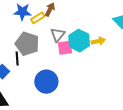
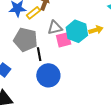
gray triangle: (58, 35) -> (55, 28), turned 42
black line: (17, 59) -> (39, 54), moved

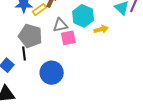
cyan hexagon: (77, 31) -> (83, 16), moved
black line: (39, 54) -> (24, 53), moved

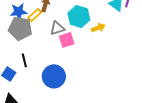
gray pentagon: (30, 36) -> (20, 29), moved

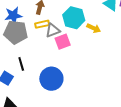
yellow rectangle: (35, 15) -> (42, 24), moved, turned 32
yellow arrow: (98, 28) -> (94, 28), turned 48

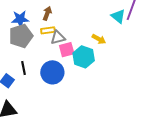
cyan hexagon: (74, 18) -> (84, 57), moved
gray pentagon: (16, 32) -> (21, 36), turned -30
blue circle: (51, 79) -> (52, 72), moved

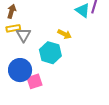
gray triangle: (58, 37) -> (24, 35), turned -42
pink square: (67, 50) -> (35, 81), moved

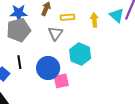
yellow rectangle: (13, 28) -> (67, 17), moved
yellow arrow: (65, 34) -> (94, 20), moved, turned -128

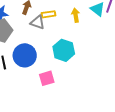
gray triangle: (55, 33) -> (38, 22), moved, turned -42
blue circle: (48, 68) -> (25, 55), moved

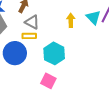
yellow rectangle: (49, 14) -> (29, 36), moved
pink square: (47, 78) -> (48, 81), moved, turned 35

